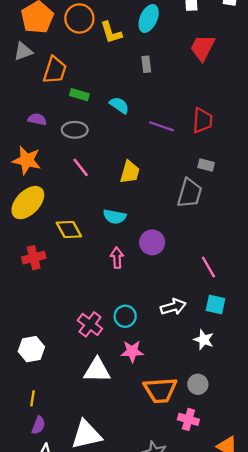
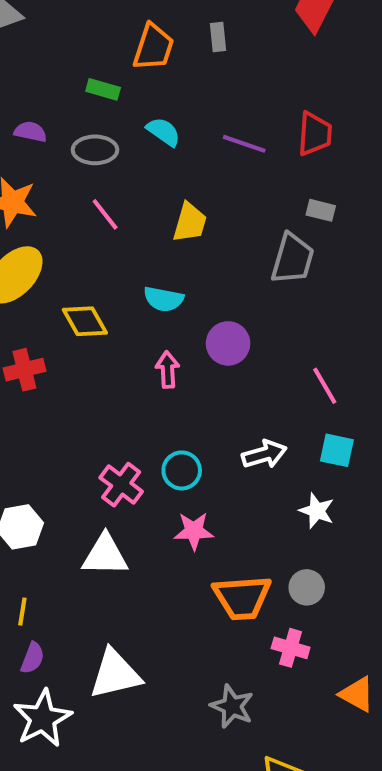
orange trapezoid: (55, 70) -> (153, 47), moved
cyan semicircle: (119, 105) -> (164, 132), moved
white triangle: (97, 370) -> (105, 555), moved

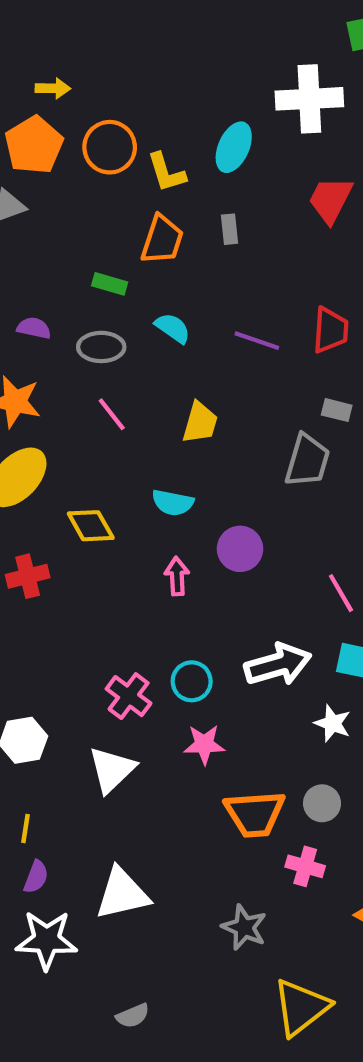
white arrow: (264, 454) -> (278, 665), size x1.4
white triangle: (105, 555) -> (112, 770), turned -45
white star: (43, 718) -> (47, 940), turned 30

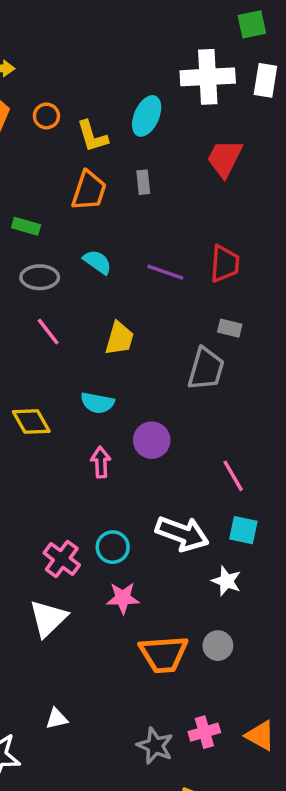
orange circle: (110, 147) -> (46, 116), size x0.6
green rectangle: (110, 284) -> (26, 226), moved
white arrow: (278, 665) -> (182, 534), turned 36
pink cross: (305, 866) -> (204, 732), moved, turned -32
white triangle: (122, 894) -> (57, 719), size x0.5

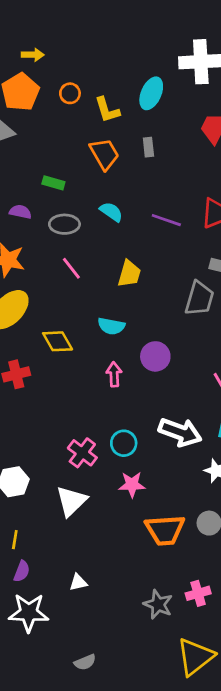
orange trapezoid: (89, 191) -> (104, 154), turned -48

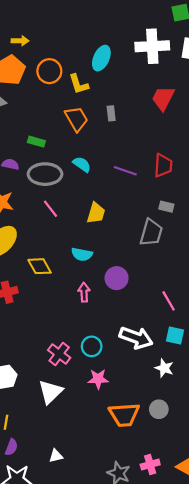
orange circle: (70, 93) -> (49, 71), size x1.5
cyan ellipse: (151, 93) -> (101, 58), moved
gray ellipse: (64, 224) -> (45, 174), size x1.4

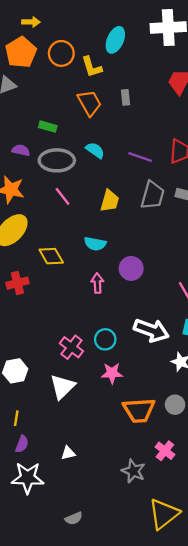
gray trapezoid: (151, 233) -> (153, 195), moved
pink cross: (150, 465) -> (165, 451), moved, turned -36

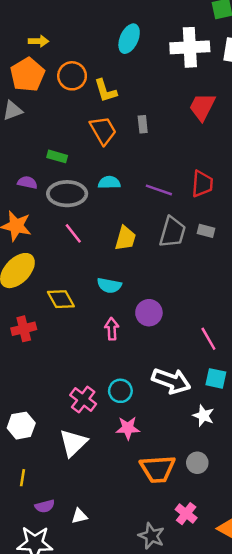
cyan ellipse: (115, 40) -> (129, 39), moved
cyan semicircle: (95, 150) -> (109, 182), turned -36
purple semicircle: (22, 444) -> (45, 506), moved, turned 54

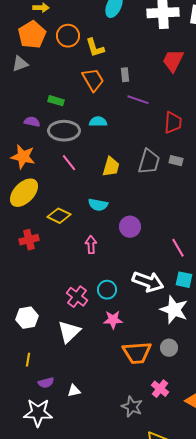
purple line: (159, 190) -> (138, 100), moved
yellow diamond: (61, 299) -> (59, 216), turned -35
pink arrow: (112, 329) -> (91, 245), moved
white star: (203, 416) -> (174, 310), size x1.6

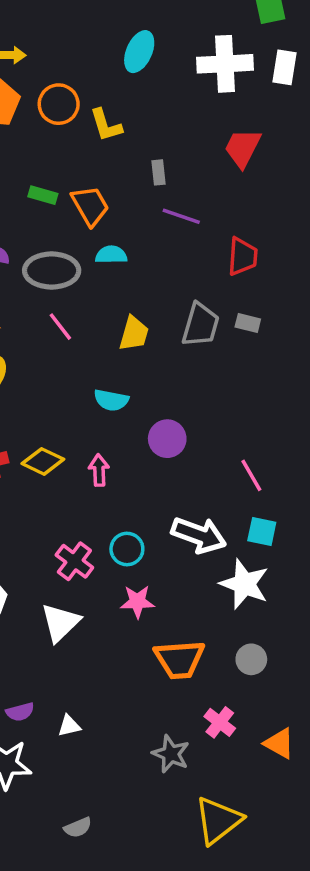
orange trapezoid: (93, 80) -> (90, 206), moved
green rectangle: (56, 101) -> (43, 195), moved
yellow diamond: (59, 216) -> (43, 461), moved
gray circle: (169, 348) -> (251, 659), moved

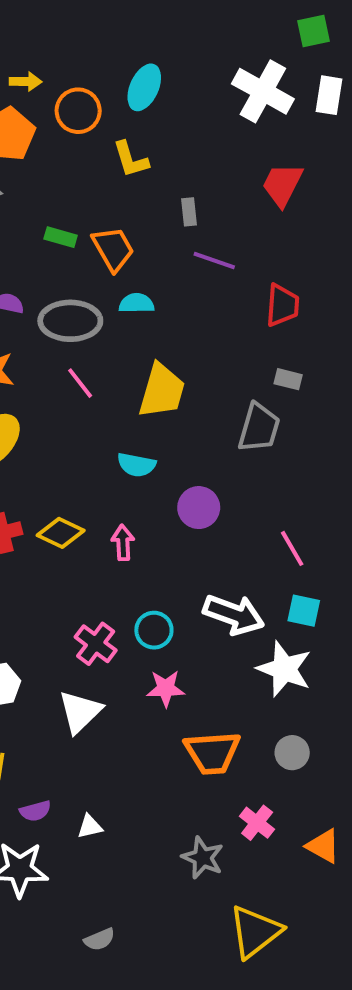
cyan ellipse: (139, 52) -> (144, 87), moved
white cross: (225, 64) -> (263, 91), turned 32
orange circle: (59, 104) -> (78, 111), moved
gray trapezoid: (201, 325) -> (259, 428), moved
yellow trapezoid: (134, 334) -> (162, 391), size x1.4

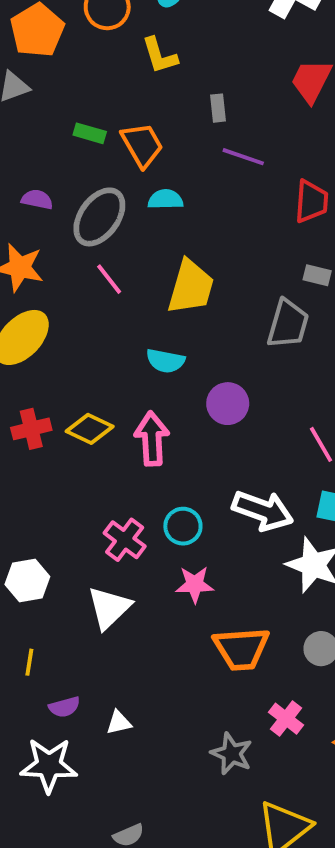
gray ellipse: (70, 321) -> (99, 217), turned -54
pink arrow: (123, 543) -> (152, 439), size x1.5

